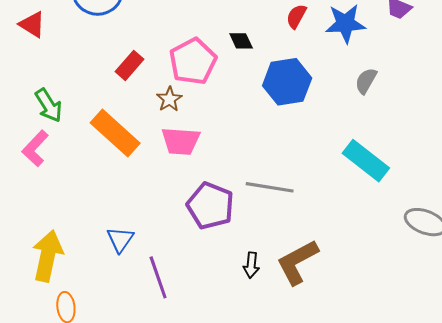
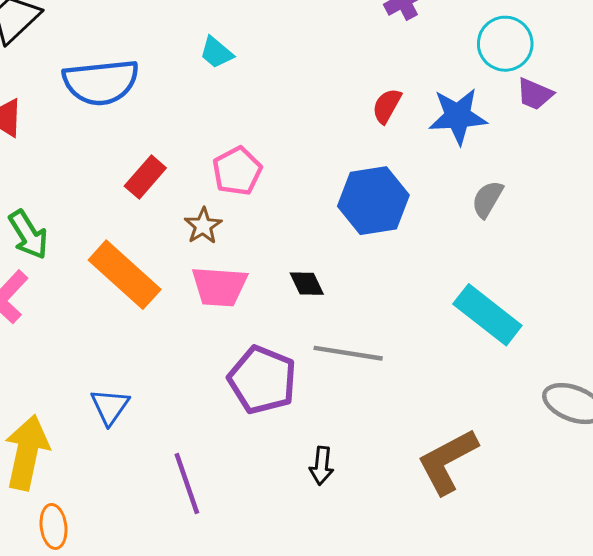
black diamond: (241, 41) -> (307, 284), moved
pink pentagon: (193, 61) -> (237, 171), size x0.7
blue triangle: (120, 239) -> (110, 407), moved
brown L-shape: (297, 262) -> (447, 461), moved

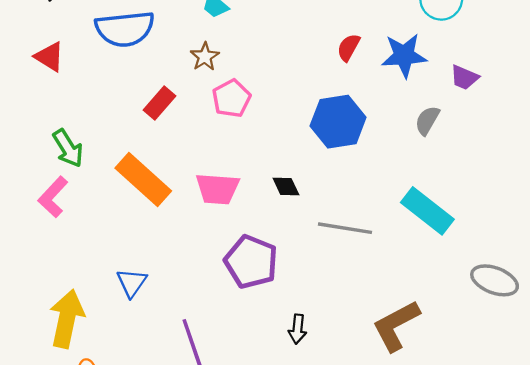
purple trapezoid: (535, 94) -> (464, 78), moved
brown star: (203, 226) -> (205, 57), moved
gray line: (348, 353) -> (345, 228), moved

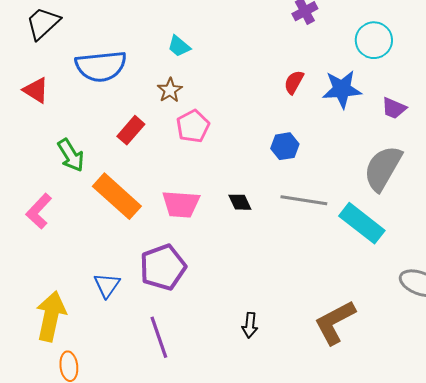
gray semicircle: (427, 120) -> (383, 168), moved, size x1.8
blue hexagon: (338, 122) -> (285, 146), size x0.6
green arrow: (68, 148) -> (71, 155), moved
gray line: (345, 228) -> (304, 200), moved
purple pentagon: (251, 262) -> (163, 267), moved, turned 30

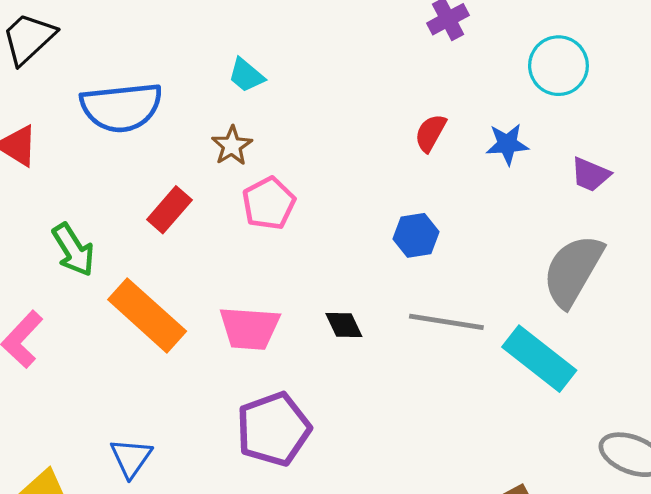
blue star: (342, 89) -> (507, 144), size x0.7
purple pentagon: (163, 267) -> (273, 429), moved

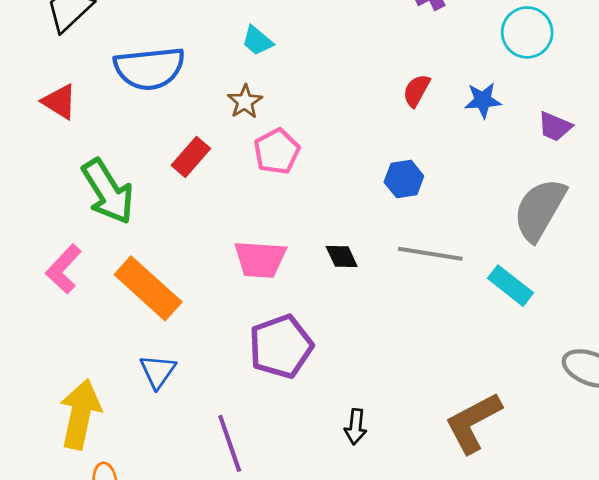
green arrow: (73, 250) -> (108, 192), size x1.4
orange rectangle: (147, 315) -> (148, 288), moved
cyan rectangle: (539, 359) -> (511, 286), size x0.7

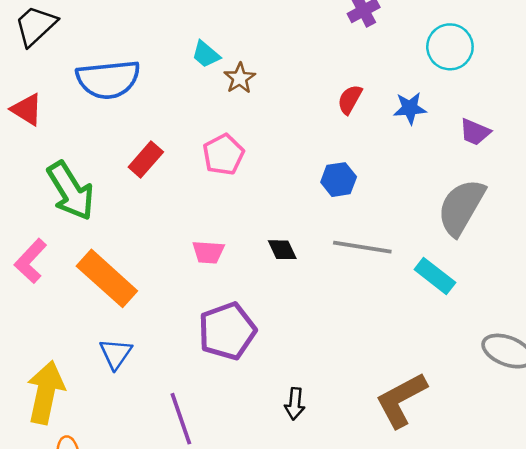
brown star: (245, 102) -> (240, 78), moved
pink trapezoid: (260, 259) -> (208, 252), size x0.7

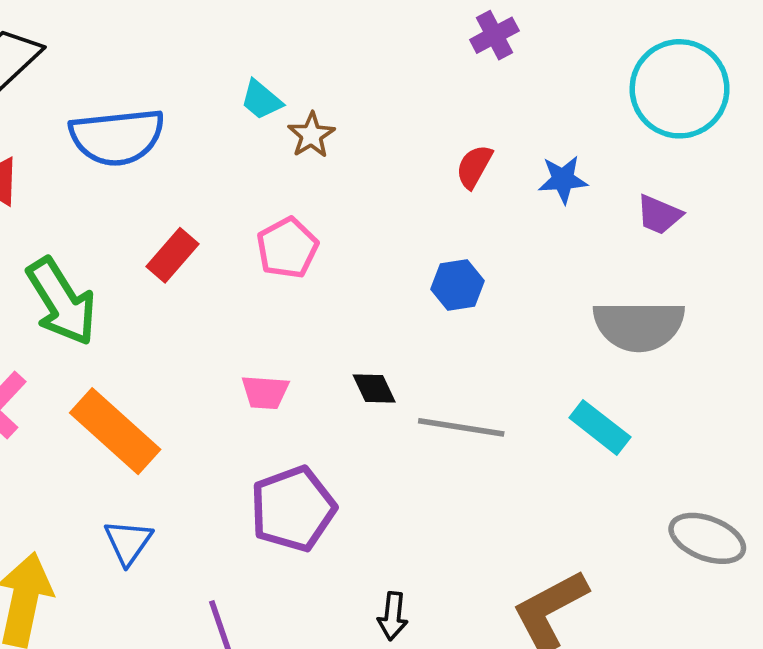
cyan circle: (450, 47) -> (680, 89), moved, size x1.4
gray semicircle: (461, 207) -> (639, 326), turned -120
gray line: (362, 247) -> (461, 427), moved

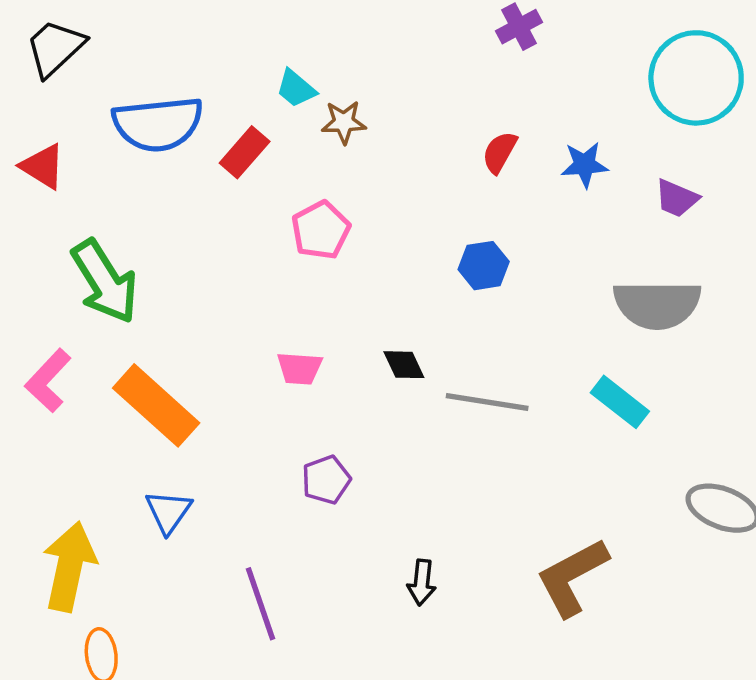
brown star: (311, 135) -> (344, 122), turned 30
red rectangle: (173, 255) -> (245, 152), moved
purple pentagon: (293, 509) -> (326, 480), size x0.6

